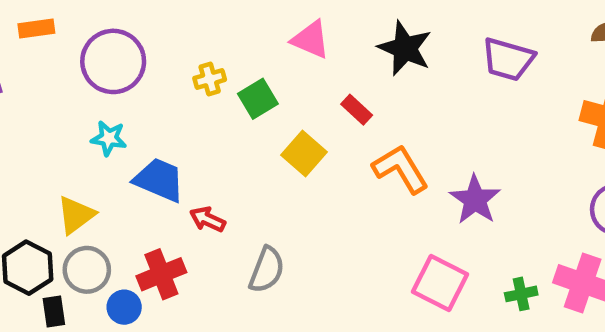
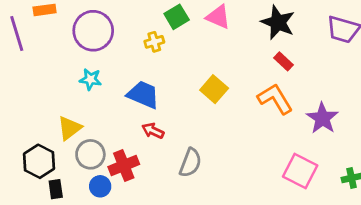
green square: (258, 99) -> (177, 17), moved
red rectangle: (357, 110) -> (283, 61), moved
blue trapezoid: (159, 180) -> (143, 95), moved
gray circle: (87, 270) -> (90, 154), moved

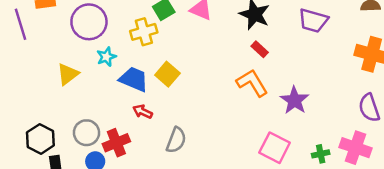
yellow cross: (154, 42) -> (144, 32), size x1.5
cyan star: (90, 79) -> (106, 57), moved, turned -30
yellow square: (214, 89) -> (167, 74), moved
yellow triangle: (70, 128) -> (68, 74), moved

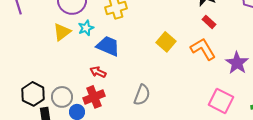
yellow triangle: (68, 74) -> (62, 32), moved
yellow square: (167, 74) -> (166, 42), moved
red arrow: (143, 112) -> (98, 72), moved
gray circle: (86, 133) -> (62, 97), moved

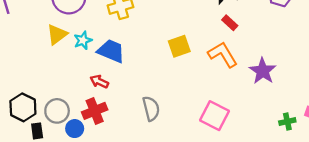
cyan star: (86, 28) -> (83, 40), moved
yellow square: (166, 42) -> (179, 46), turned 30
gray semicircle: (142, 95) -> (151, 109), turned -35
pink square: (221, 101) -> (214, 116), moved

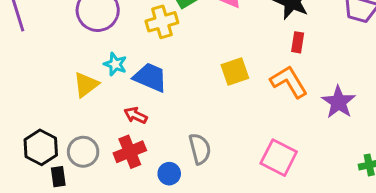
red rectangle: (230, 23) -> (298, 42), turned 56
yellow triangle: (57, 35) -> (86, 85), moved
cyan star: (83, 40) -> (115, 64), turned -30
blue circle: (75, 129) -> (169, 174), moved

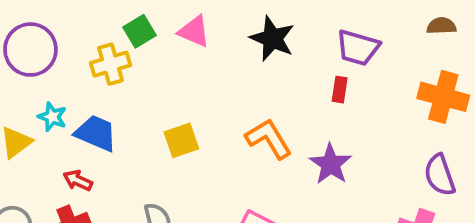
red rectangle: (298, 42) -> (340, 90), moved
yellow square: (235, 71) -> (181, 140), moved

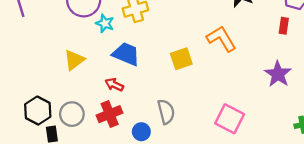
cyan star: (52, 117) -> (105, 23), moved
orange L-shape: (269, 139) -> (221, 39), moved

